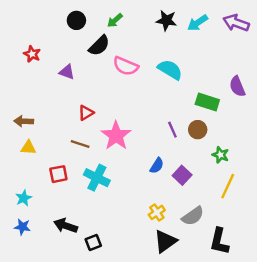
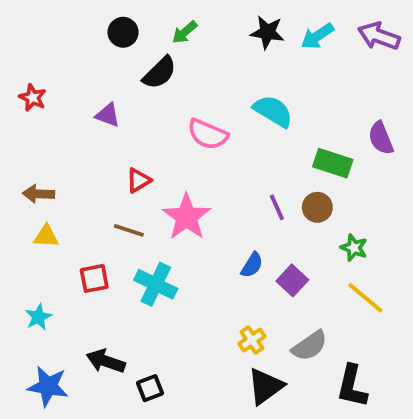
red star: (32, 54) -> (33, 98), moved
pink semicircle: (126, 66) -> (208, 134), moved
yellow line: (228, 186) -> (365, 298), turned -75
blue star: (22, 227) -> (48, 386), moved, size x1.5

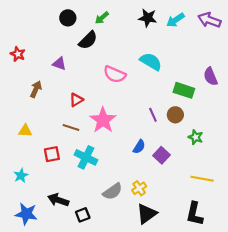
brown arrow: (38, 194) -> (36, 89), moved, turned 112
yellow line: (365, 298) -> (202, 179), moved, turned -30
gray semicircle: (310, 346) -> (113, 191), moved

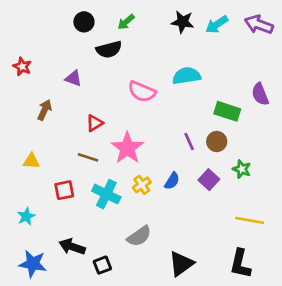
black semicircle: (88, 40) -> (109, 49), turned 30
cyan semicircle: (151, 62) -> (187, 76), turned -40
purple square: (162, 155) -> (209, 180), moved
yellow cross: (139, 188) -> (142, 185), moved

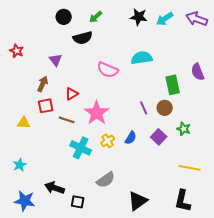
purple triangle: (73, 78) -> (56, 60), turned 32
brown arrow: (45, 110) -> (43, 84), moved
green rectangle: (227, 111) -> (173, 85), turned 60
red square: (64, 190) -> (46, 106), moved
black square: (102, 265) -> (78, 202), turned 32

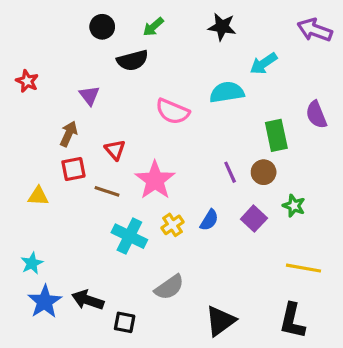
cyan arrow: (165, 19) -> (264, 64), moved
red triangle: (72, 94) -> (115, 150), turned -40
blue star: (25, 201) -> (45, 302), moved, turned 30

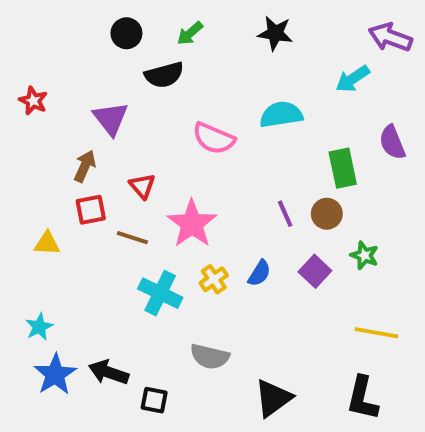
cyan arrow: (264, 64) -> (353, 79), moved
purple triangle: (89, 95) -> (111, 119), size x1.4
gray semicircle: (169, 287) -> (210, 357), turned 48

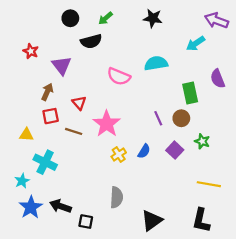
red star: (33, 101) -> (31, 51), moved
cyan cross: (160, 293) -> (45, 162), moved
gray semicircle: (210, 357) -> (116, 197), turned -100

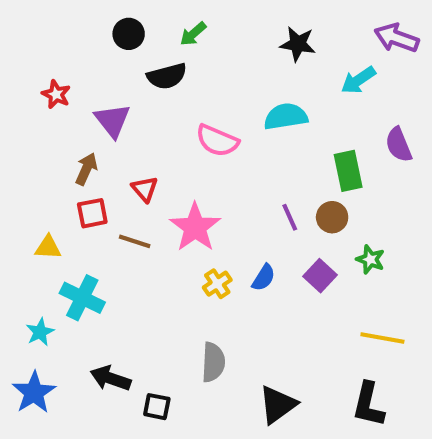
black star: (153, 18) -> (298, 44), moved
blue star: (31, 207) -> (34, 392), moved

